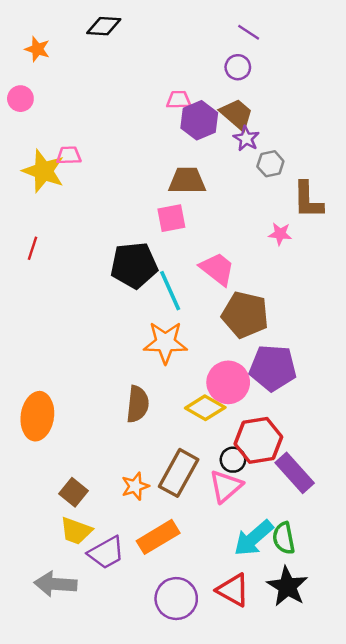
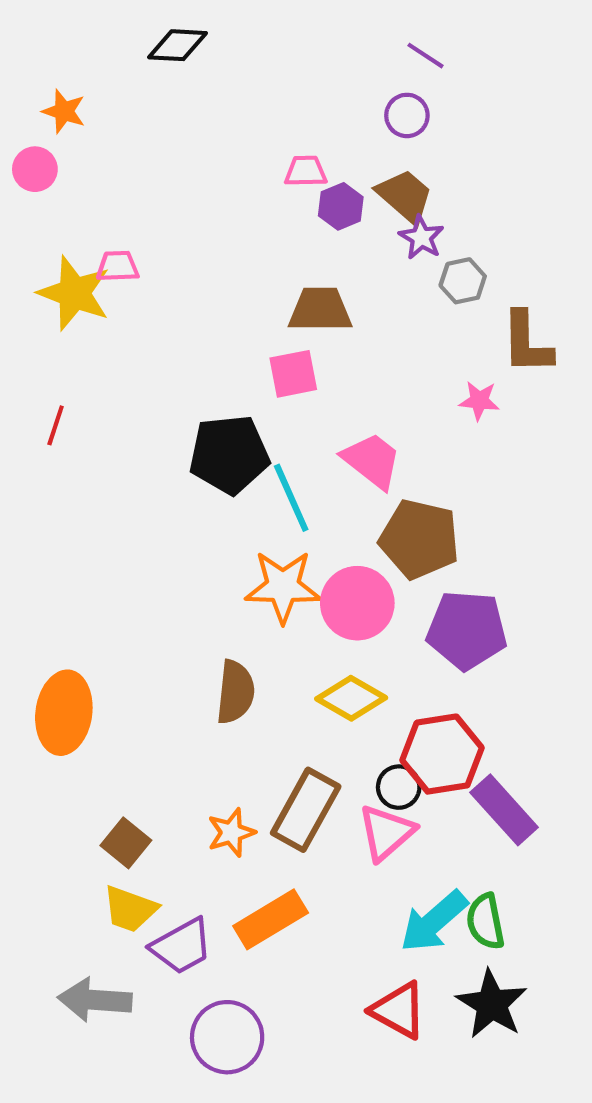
orange star: (37, 49) -> (64, 111), moved
purple hexagon: (199, 120) -> (341, 206), size x0.7
pink circle: (228, 382) -> (357, 603), moved
purple circle: (176, 599) -> (227, 1037), moved

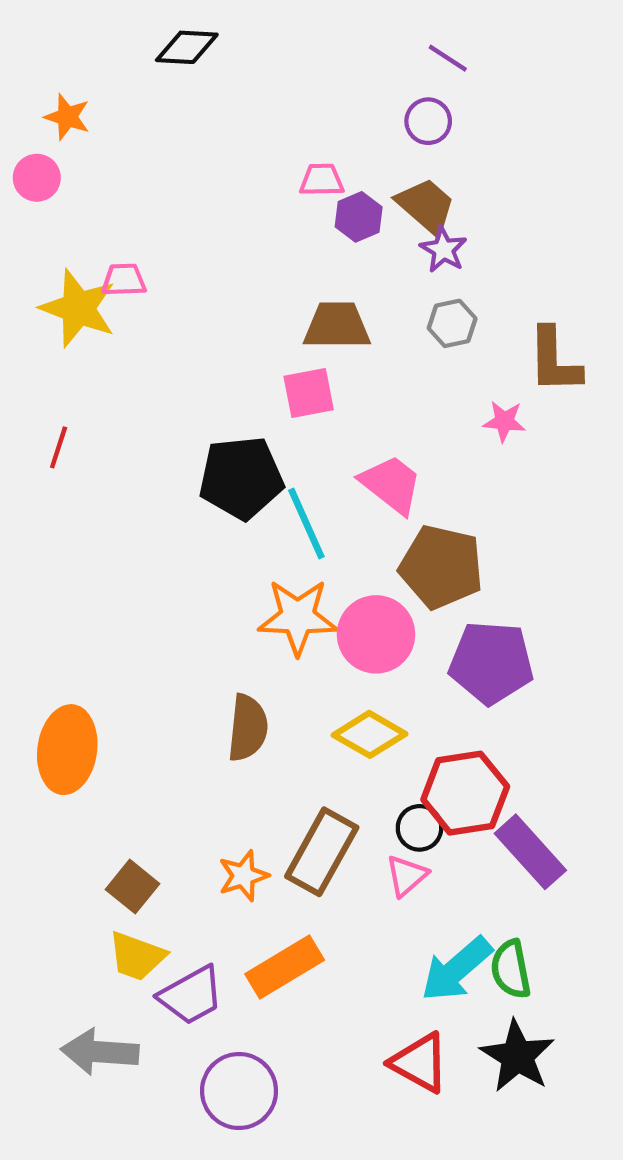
gray hexagon: (463, 281) -> (452, 323), moved
pink triangle: (386, 833) -> (406, 876), size x0.7

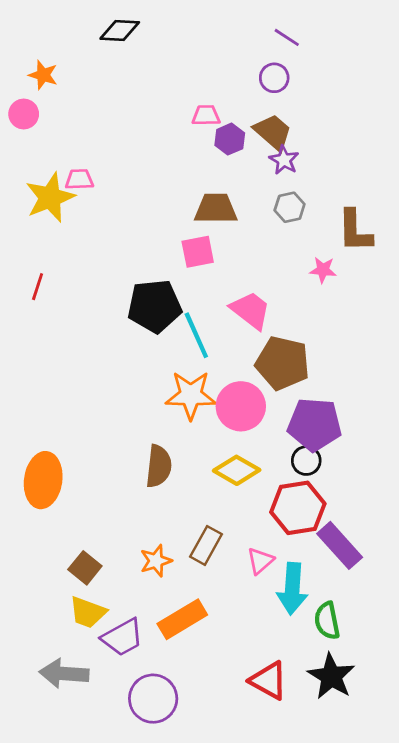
yellow star: (78, 308) -> (50, 198), turned 30
black circle: (420, 828) -> (306, 461), moved
brown rectangle: (322, 852) -> (206, 545), size x0.7
cyan arrow: (456, 969) -> (292, 589), moved, turned -45

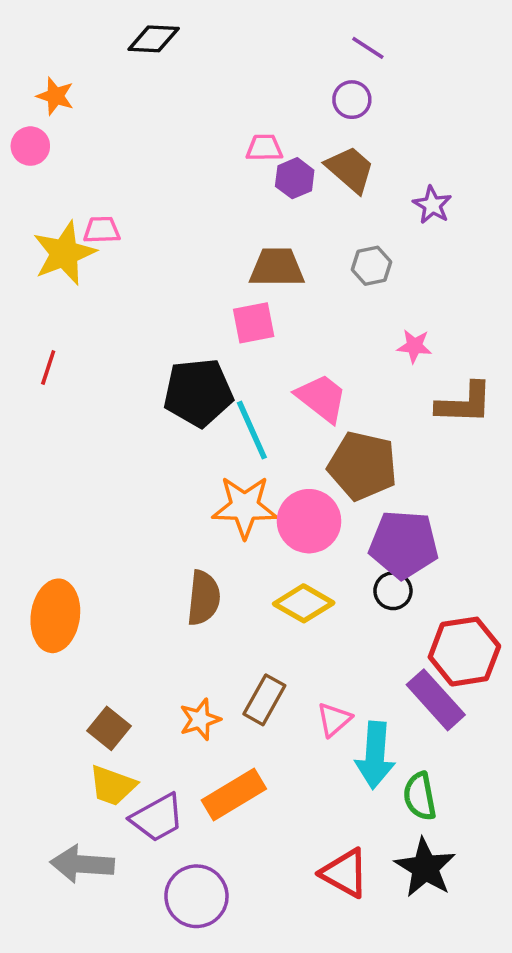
purple star: (284, 160) -> (432, 205), moved
brown L-shape: (355, 231) -> (464, 403), moved, turned -87
red hexagon: (298, 508) -> (464, 652), moved

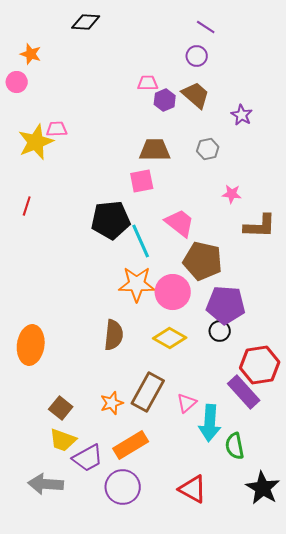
brown rectangle: (264, 700) -> (148, 392), size x1.4
black star: (425, 868) -> (263, 488), moved
purple circle: (196, 896) -> (123, 487), moved

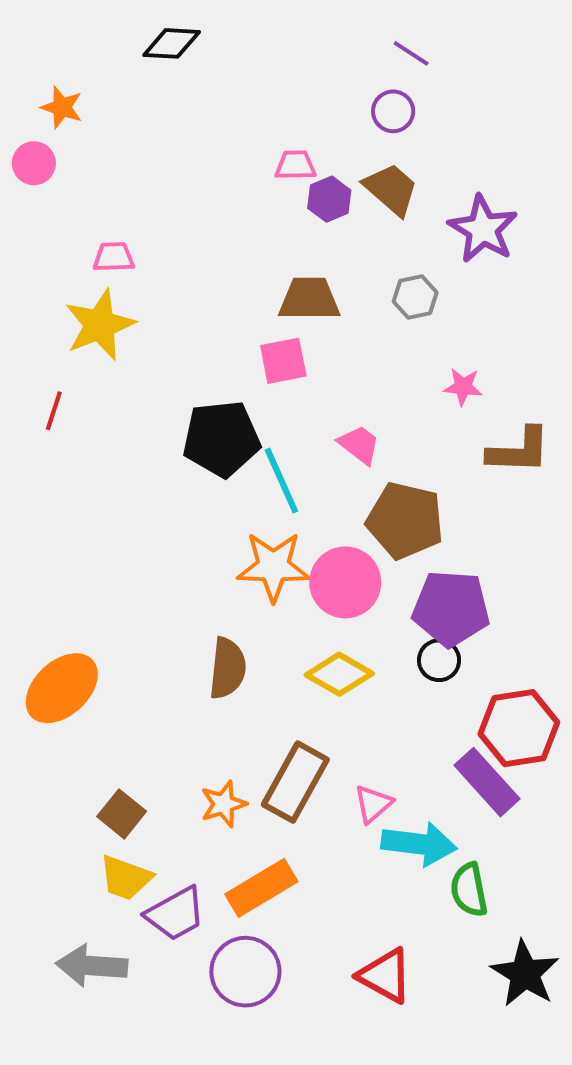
purple star: (242, 115) -> (483, 229), size x1.6
yellow star: (36, 142) -> (100, 325), moved
pink trapezoid: (180, 223) -> (359, 445), size x0.7
orange ellipse: (31, 345) -> (62, 688), turned 39
cyan arrow: (210, 423) -> (419, 844), turned -87

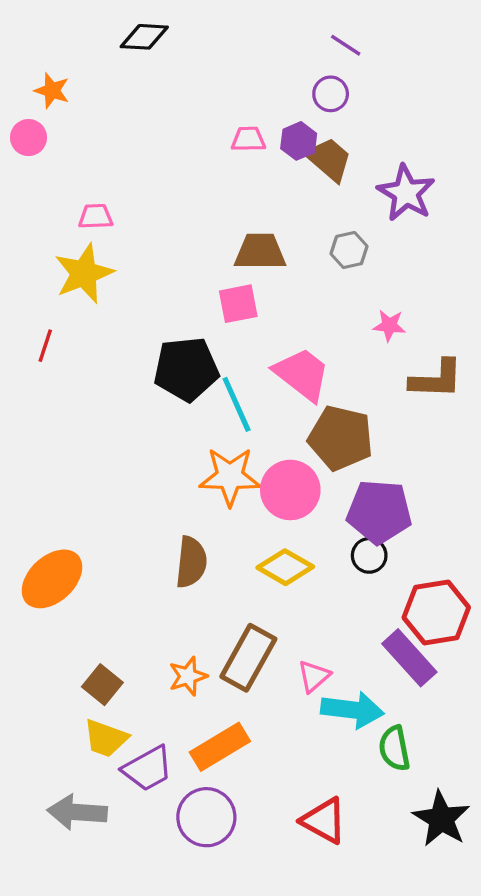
purple hexagon: (329, 199) -> (299, 141), moved
pink trapezoid: (359, 445) -> (302, 374), size x1.6

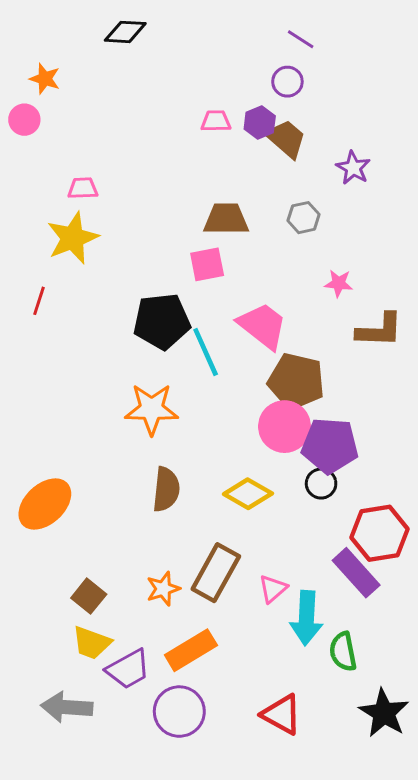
purple star: (406, 193) -> (353, 168), size x0.7
orange star: (230, 477) -> (152, 409), moved
pink circle: (290, 490) -> (285, 427), moved
cyan arrow: (352, 710) -> (306, 618), turned 86

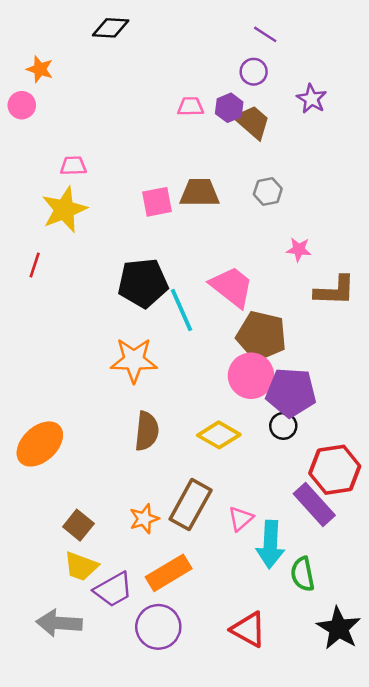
purple star: (353, 168) -> (312, 99), moved
pink square: (207, 264) -> (157, 202), moved

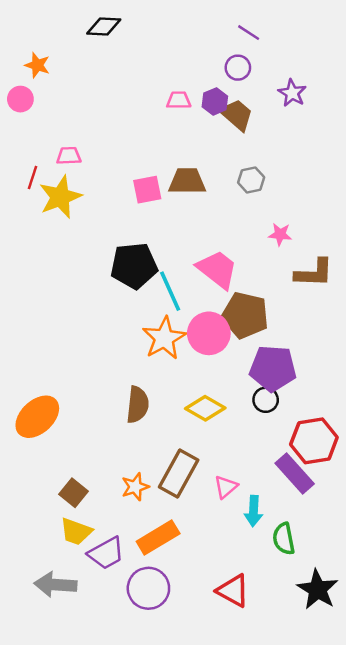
red line: (35, 265) -> (32, 178), moved
orange star: (134, 360) -> (164, 338), moved, turned -30
pink circle: (251, 376) -> (209, 333), moved
cyan arrow: (270, 544) -> (254, 511), size x0.7

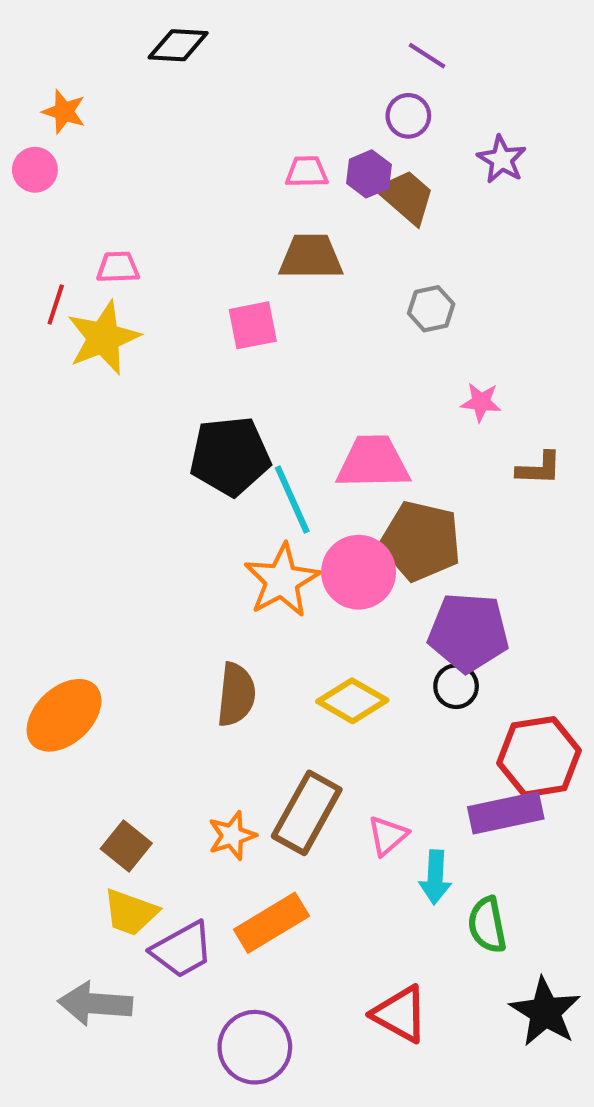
brown trapezoid: (187, 181) -> (311, 257), moved
pink trapezoid: (217, 269) -> (373, 462), turned -39
brown L-shape: (314, 273) -> (539, 468), size x0.7
purple rectangle: (295, 474) -> (506, 813), turned -60
purple circle: (148, 588) -> (255, 1047), moved

